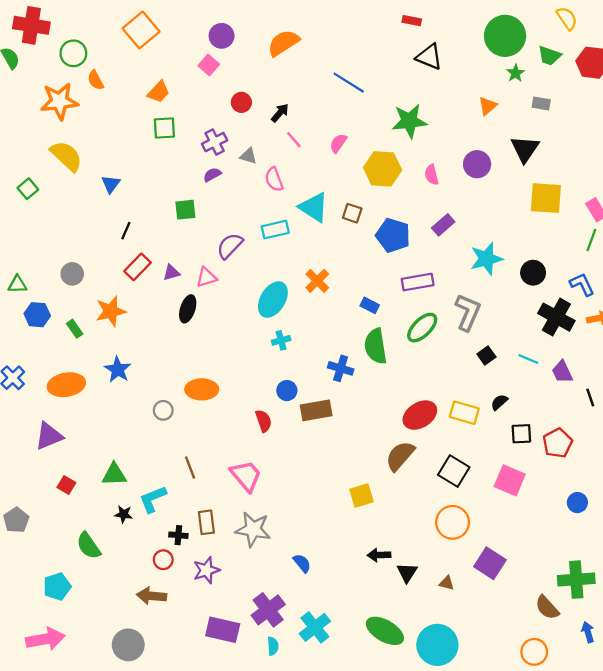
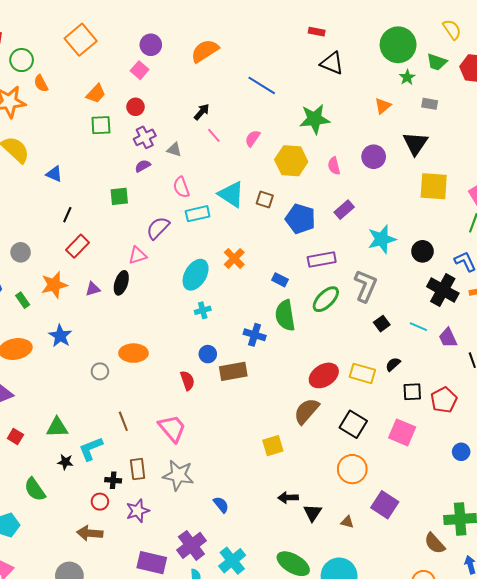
red circle: (241, 102) -> (136, 107), moved
pink semicircle: (274, 179) -> (181, 187), moved
blue triangle: (111, 184) -> (54, 174), turned -42
purple triangle: (171, 273) -> (93, 289), moved

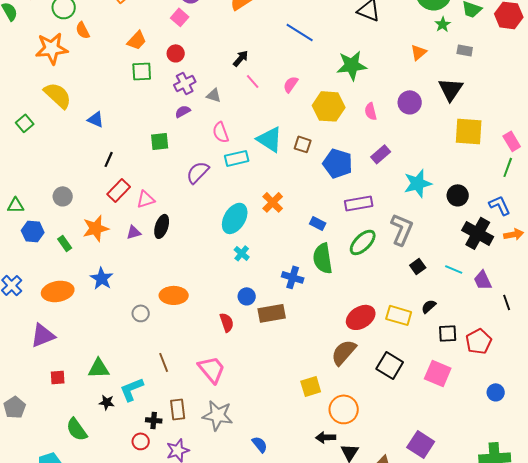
pink triangle: (138, 255) -> (146, 199), moved
cyan cross: (203, 310) -> (242, 253), turned -35
red square: (15, 437) -> (58, 377), turned -35
orange circle: (352, 469) -> (344, 409), moved

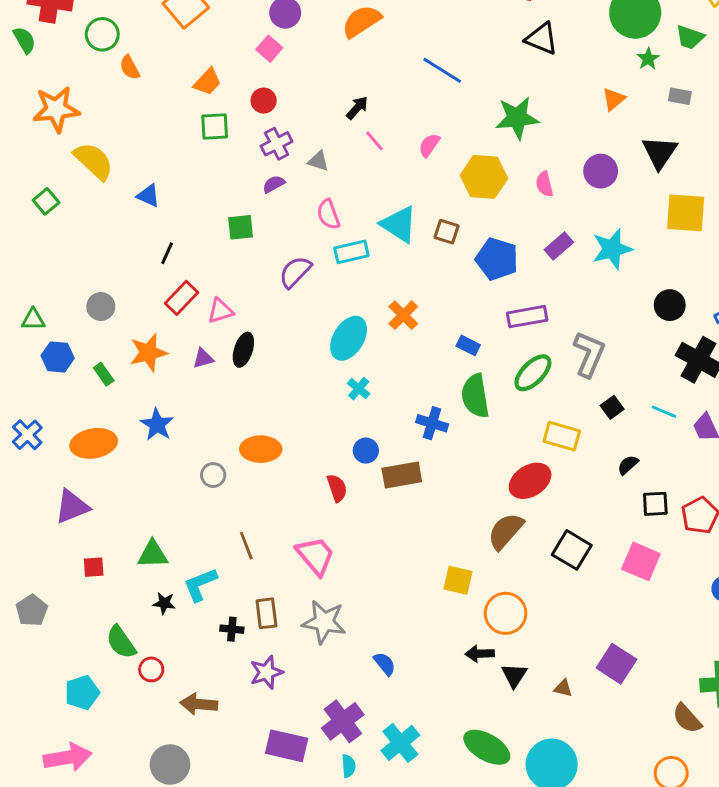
orange star: (52, 48) -> (56, 109), moved
cyan star: (418, 183) -> (612, 249), moved
yellow rectangle: (399, 315) -> (562, 436), moved
yellow square: (311, 386) -> (458, 580), turned 30
red circle: (141, 441) -> (151, 669), moved

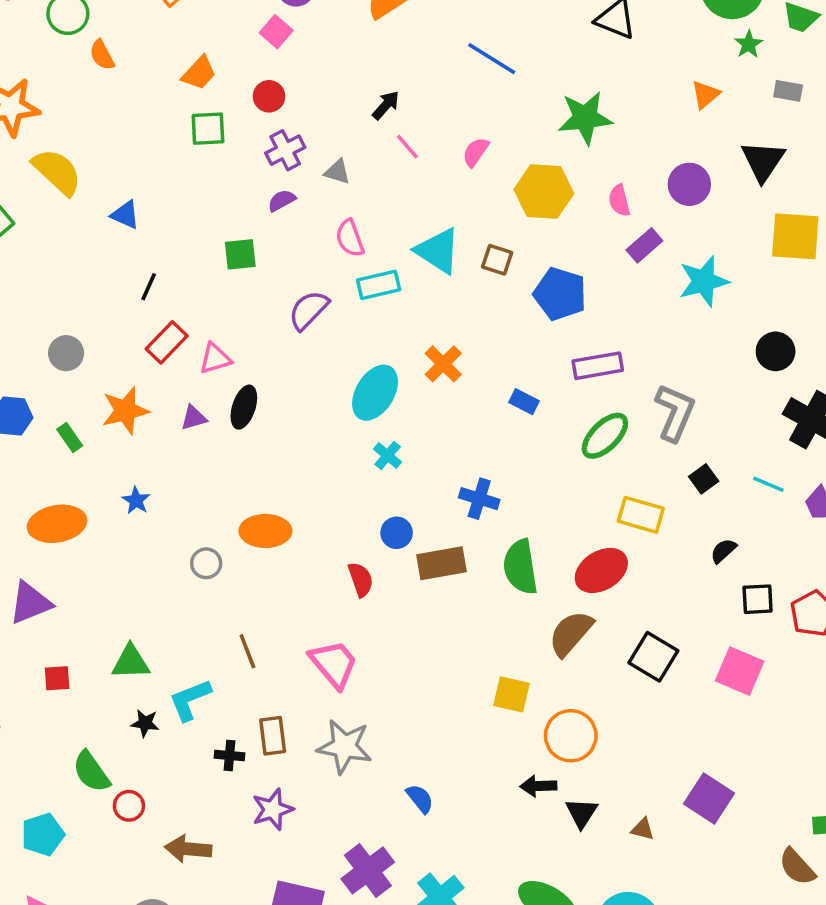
purple rectangle: (559, 246) -> (644, 245), moved
green semicircle: (475, 396) -> (520, 567), moved
blue star: (157, 425) -> (136, 500), size x0.7

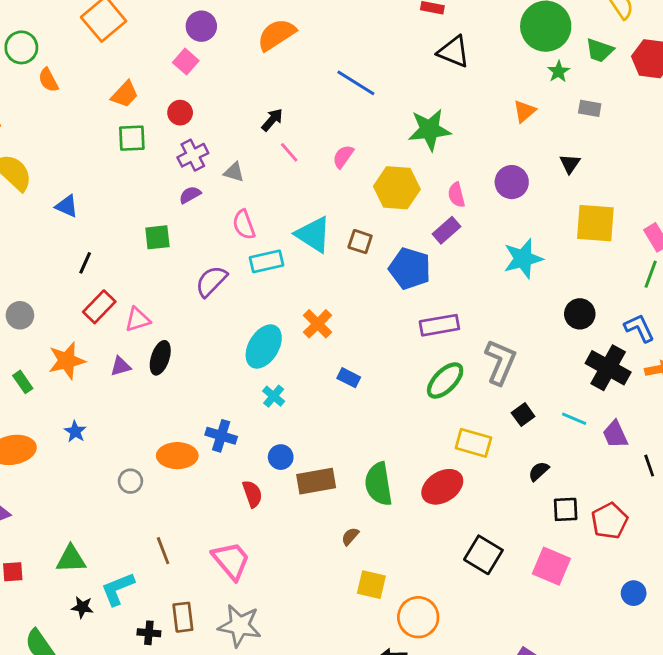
black triangle: (763, 161) -> (570, 164), size x0.6
purple rectangle: (644, 245) -> (447, 230), moved
blue rectangle: (524, 402) -> (349, 378), moved
blue cross: (479, 499) -> (221, 436), moved
brown semicircle: (571, 633) -> (350, 536), moved, size x0.5

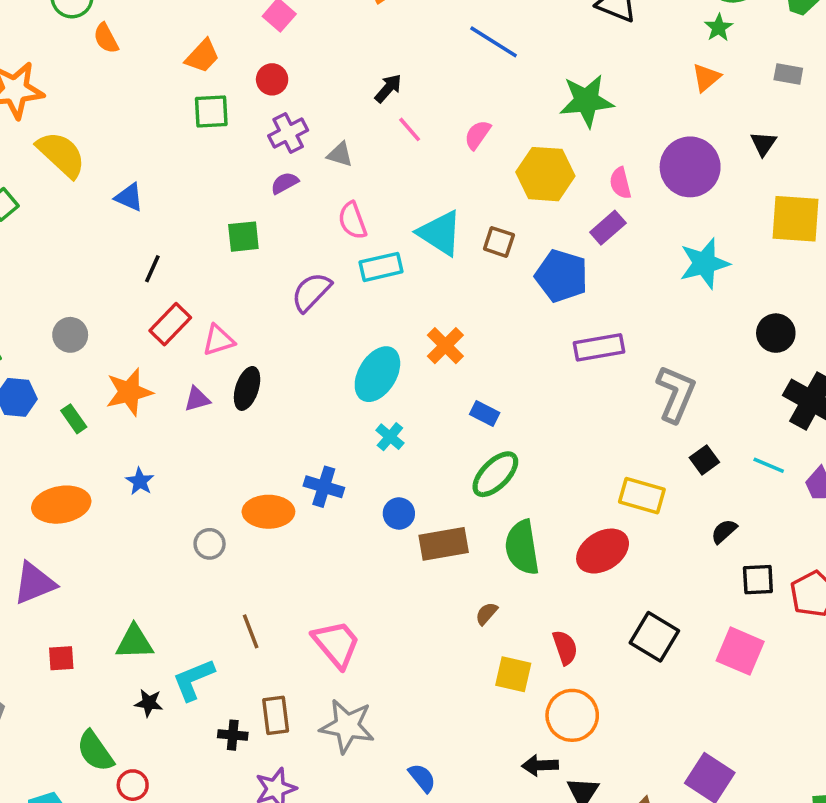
green star: (558, 72) -> (719, 28), moved
purple circle: (512, 182) -> (690, 167), size x1.4
green ellipse: (445, 380) -> (495, 474), moved
red semicircle: (252, 494) -> (565, 647), moved

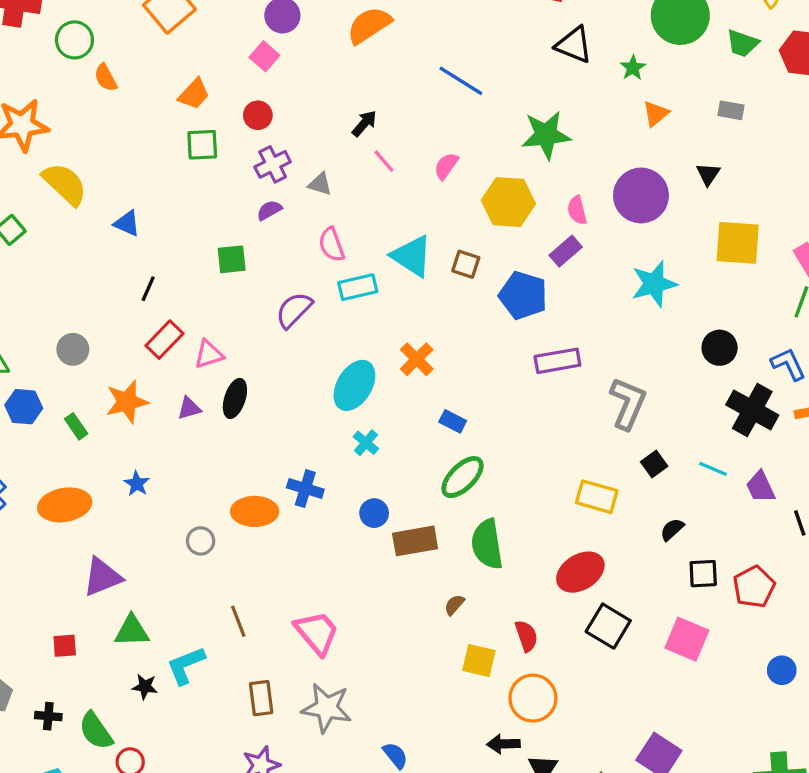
green star: (719, 28) -> (633, 68), moved
red ellipse: (603, 551) -> (580, 572), moved
purple triangle: (34, 583) -> (102, 577), moved
black cross: (233, 735) -> (48, 716), moved

